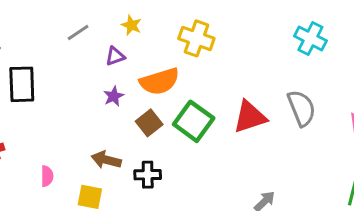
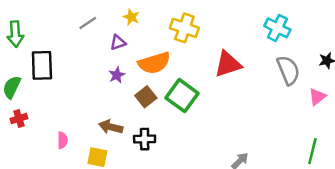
gray semicircle: (302, 108) -> (288, 70), moved
red triangle: (250, 117) -> (228, 64), moved

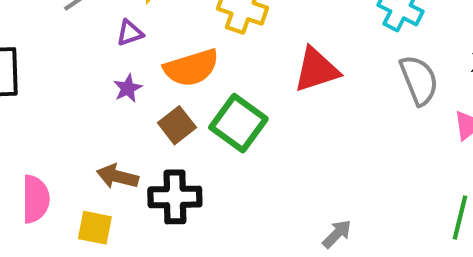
black cross: (145, 139) -> (175, 197), size x1.4
pink semicircle: (62, 140) -> (35, 199), size x1.6

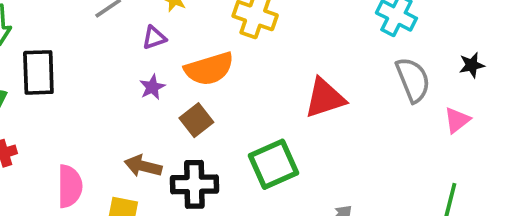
red triangle: (316, 70) -> (325, 98), moved
green square: (238, 123) -> (273, 164), moved, turned 30

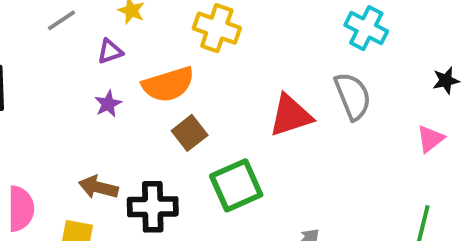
gray semicircle: (413, 80) -> (353, 96), moved
brown square: (196, 120) -> (190, 133), moved

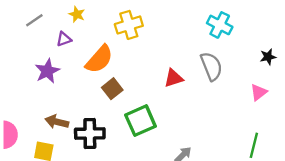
yellow cross: (217, 28) -> (129, 25), turned -36
orange semicircle: (168, 84) -> (99, 59), turned -32
purple star: (108, 104) -> (47, 71), moved, size x1.5
red triangle: (291, 115) -> (174, 78), size x0.7

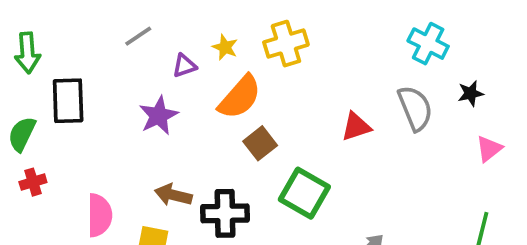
yellow star: (77, 14) -> (225, 47), moved
black star: (268, 57) -> (471, 93), moved
green square: (141, 121) -> (304, 193), turned -36

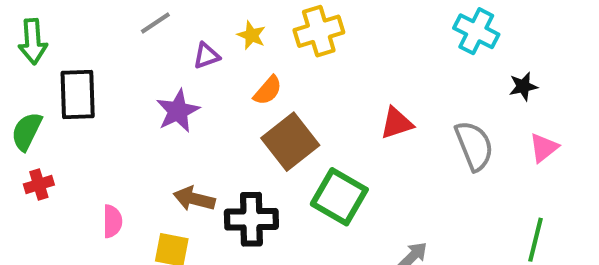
orange semicircle: (240, 97) -> (268, 90), size x0.6
gray semicircle: (415, 108) -> (474, 146), moved
brown square: (260, 143) -> (290, 142), size x1.5
pink semicircle: (99, 215) -> (112, 221), size x0.7

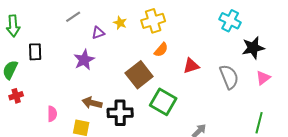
black star: (523, 86) -> (253, 48), size x1.6
orange semicircle: (268, 90) -> (161, 50), moved
black rectangle: (78, 95) -> (35, 52), size x0.7

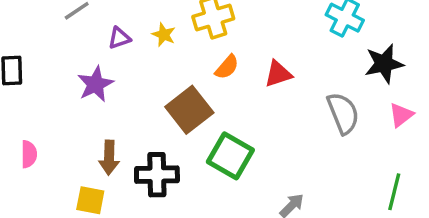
yellow star: (120, 23) -> (164, 35), moved
red triangle: (191, 66) -> (278, 74), moved
brown arrow: (92, 103) -> (109, 158), turned -102
pink semicircle: (52, 114) -> (29, 154), moved

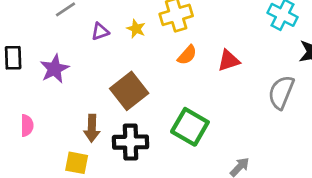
purple star: (95, 84) -> (54, 69), moved
brown square: (189, 110) -> (129, 91), moved
gray semicircle: (343, 113) -> (281, 92), turned -136

